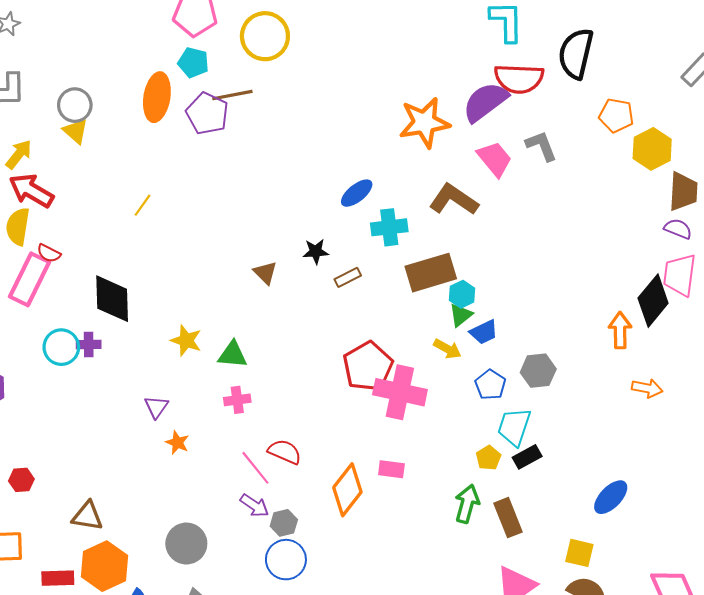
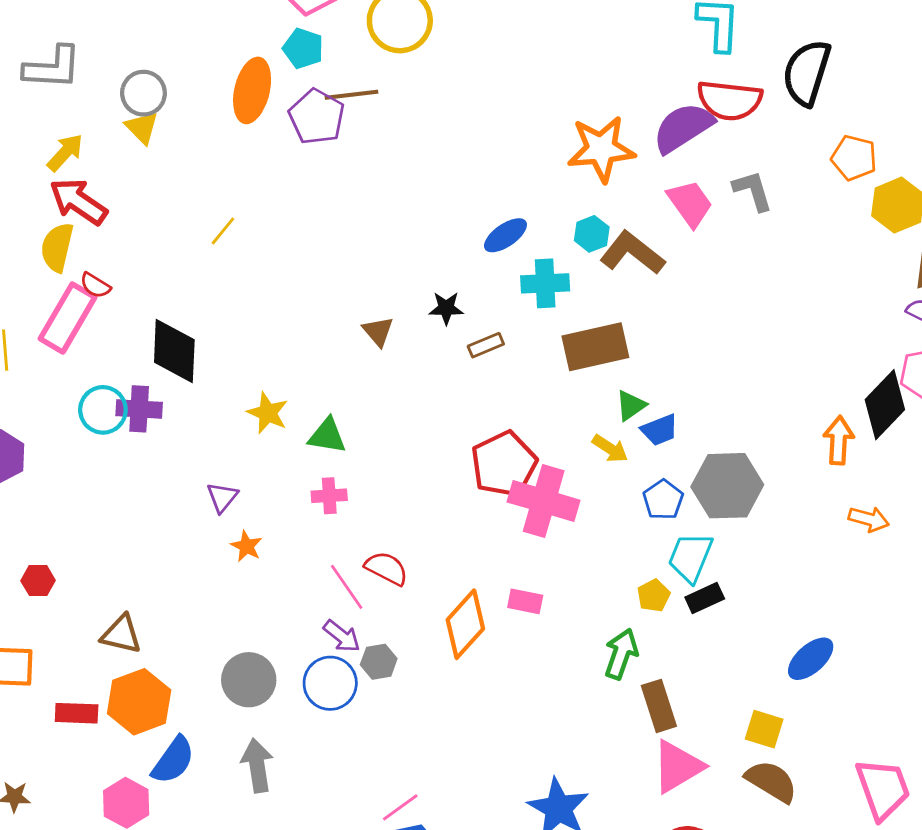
cyan hexagon: (462, 294) -> (592, 234), moved
purple cross: (89, 344) -> (139, 409), size x1.4
gray hexagon: (538, 371) -> (727, 486), size x1.5
brown rectangle: (508, 518) -> (659, 706), moved
blue circle: (286, 560) -> (330, 683), moved

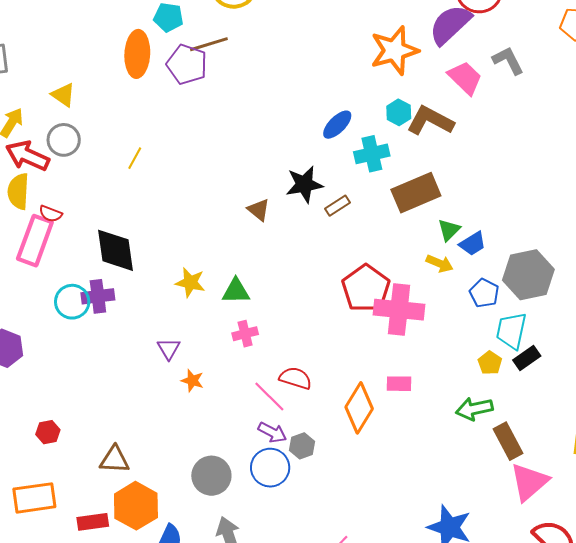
gray circle: (143, 93) -> (64, 140), moved
black star: (446, 308) -> (304, 184), size x1.5
green arrow: (621, 654) -> (474, 409), turned -111

